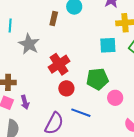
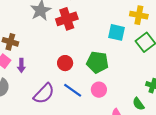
red cross: (59, 64) -> (67, 19), moved
pink circle: (115, 98) -> (99, 90), moved

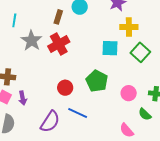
green pentagon: (97, 62) -> (97, 81), turned 30
pink circle: (99, 90) -> (129, 93), moved

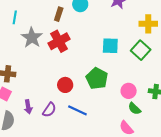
yellow cross: (129, 27) -> (148, 24), moved
purple arrow: (23, 98) -> (28, 107), moved
green semicircle: (145, 114) -> (134, 109), moved
purple semicircle: (50, 122) -> (49, 110), moved, size x0.7

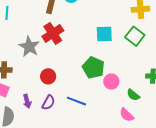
gray star: (32, 38) -> (29, 47), moved
red circle: (65, 85) -> (48, 76), moved
pink circle: (129, 91) -> (111, 82), moved

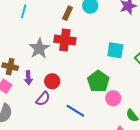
red cross: (53, 33) -> (65, 40), turned 30
purple arrow: (27, 101) -> (28, 78), moved
purple semicircle: (48, 103) -> (43, 99), moved

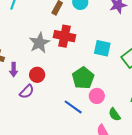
red cross: (65, 40) -> (65, 36), moved
gray star: (39, 48) -> (39, 43), moved
blue line: (75, 111) -> (73, 107), moved

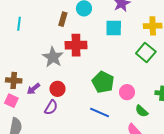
cyan square: (102, 48) -> (114, 28), moved
purple arrow: (14, 70) -> (33, 89), turned 64
pink circle: (97, 96) -> (127, 92), moved

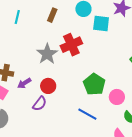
brown rectangle: (63, 19) -> (52, 15), moved
cyan square: (114, 28) -> (101, 23), moved
red cross: (76, 45) -> (71, 45), turned -30

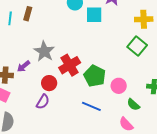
brown rectangle: (52, 15) -> (28, 14), moved
red cross: (71, 45) -> (70, 65), moved
purple arrow: (24, 83) -> (23, 66), moved

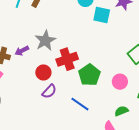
pink circle: (119, 86) -> (120, 82), moved
purple semicircle: (43, 102) -> (49, 91), moved
green semicircle: (133, 105) -> (121, 111), turned 104

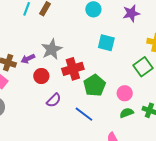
cyan square: (102, 15) -> (106, 43), moved
red circle: (43, 72) -> (41, 76), moved
green semicircle: (121, 111) -> (127, 113), moved

